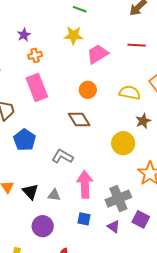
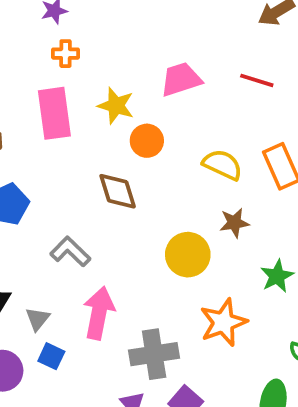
yellow star: (73, 35) -> (116, 106), moved
gray triangle: (54, 195) -> (38, 319), turned 48
blue square: (84, 219) -> (51, 356), moved

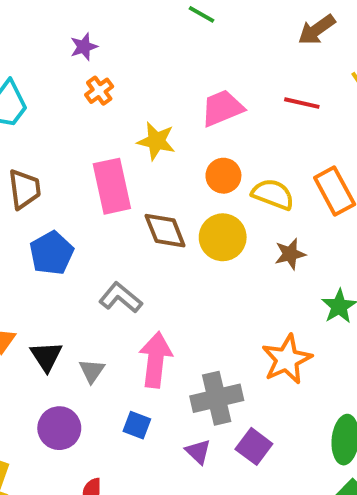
orange cross: (66, 54) -> (99, 91), turned -32
pink rectangle: (54, 113) -> (112, 186), moved
orange circle: (147, 141) -> (223, 176), moved
yellow circle: (188, 255) -> (223, 237), moved
blue square: (51, 356) -> (137, 425), moved

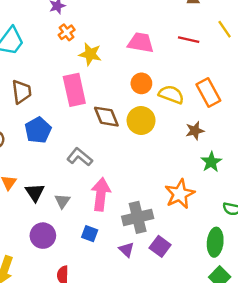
pink trapezoid: (222, 108) -> (141, 43), turned 32
yellow star: (156, 141) -> (90, 54), moved
brown star: (290, 254) -> (195, 131), moved

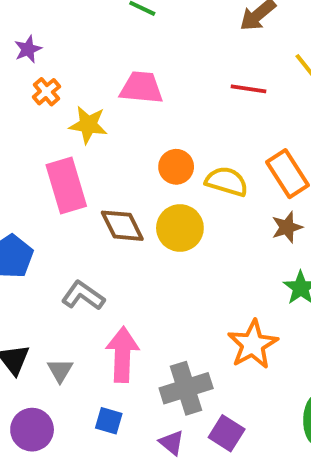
pink trapezoid: (141, 43) -> (141, 88), moved
brown star: (195, 131) -> (287, 227), moved

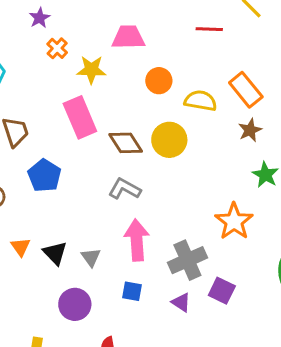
orange circle: (176, 167) -> (159, 81), moved
gray L-shape: (83, 296) -> (125, 189), moved

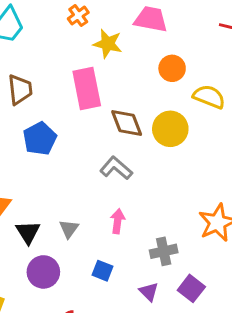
pink arrow: (137, 240) -> (118, 221), size x0.6
black triangle: (55, 253) -> (28, 232), moved
gray cross: (187, 260) -> (164, 251), size x0.7

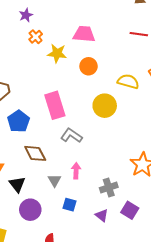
orange circle: (172, 68) -> (89, 66), moved
pink rectangle: (87, 88) -> (55, 105), moved
brown diamond: (127, 123) -> (35, 153), moved
gray triangle: (69, 229) -> (54, 180), moved

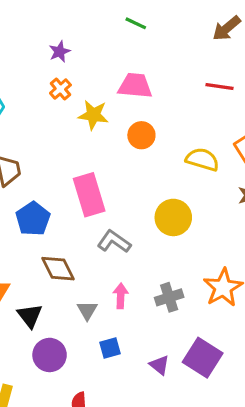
purple star: (26, 15) -> (60, 52), moved
yellow circle: (105, 106) -> (173, 217), moved
gray cross: (109, 188) -> (169, 297), moved
blue square: (69, 205) -> (110, 348), turned -32
purple square: (130, 210) -> (203, 358), size x1.4

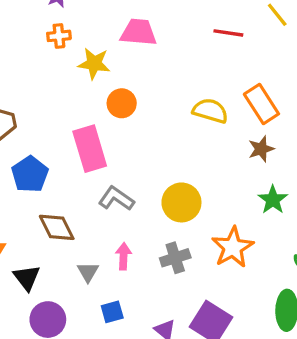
orange cross: (60, 89) -> (59, 36), turned 35
orange circle: (141, 135) -> (122, 103), moved
yellow circle: (173, 217) -> (181, 202), moved

